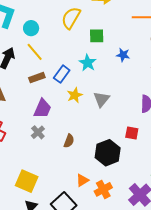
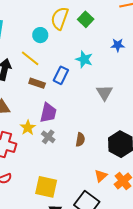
cyan circle: (31, 28) -> (40, 35), moved
green square: (97, 36) -> (86, 19), moved, turned -35
brown rectangle: (37, 78) -> (37, 83), turned 49
yellow star: (75, 95) -> (28, 128), moved

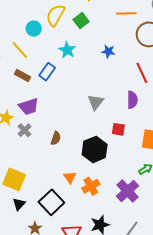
cyan star: (84, 59) -> (67, 50), moved
gray triangle: (105, 93) -> (96, 102), moved
purple trapezoid: (48, 113) -> (29, 107), turned 50
orange triangle: (101, 176) -> (70, 177), turned -32

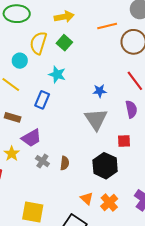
blue star: (108, 51) -> (100, 91), moved
brown rectangle: (23, 75) -> (13, 117), moved
gray triangle: (96, 102) -> (96, 119), size x1.4
gray cross: (24, 130) -> (42, 161), moved

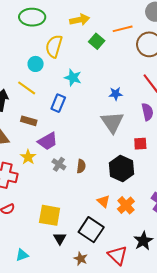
green square: (64, 43) -> (97, 41), moved

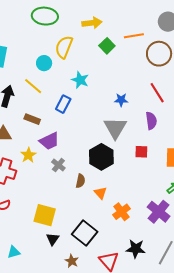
brown semicircle: (81, 166) -> (80, 181), moved
black hexagon: (122, 168) -> (101, 157), moved
orange triangle: (103, 201) -> (100, 193), moved
black star: (143, 241) -> (136, 249), turned 30

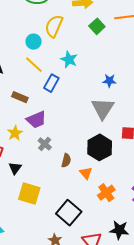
yellow line: (33, 86) -> (34, 65), moved
black hexagon: (101, 157) -> (100, 147), moved
black triangle: (53, 239) -> (15, 168), moved

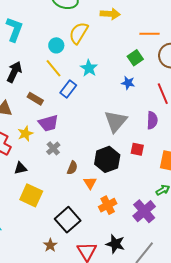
green square: (97, 26) -> (135, 58), moved
blue star: (109, 81) -> (128, 83), moved
black triangle: (15, 168) -> (21, 168), turned 32

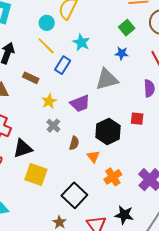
gray triangle: (116, 121) -> (107, 79), moved, turned 40
purple trapezoid: (48, 123) -> (80, 103), moved
yellow star: (25, 134) -> (49, 101), moved
black triangle: (21, 168) -> (23, 148), size x1.5

